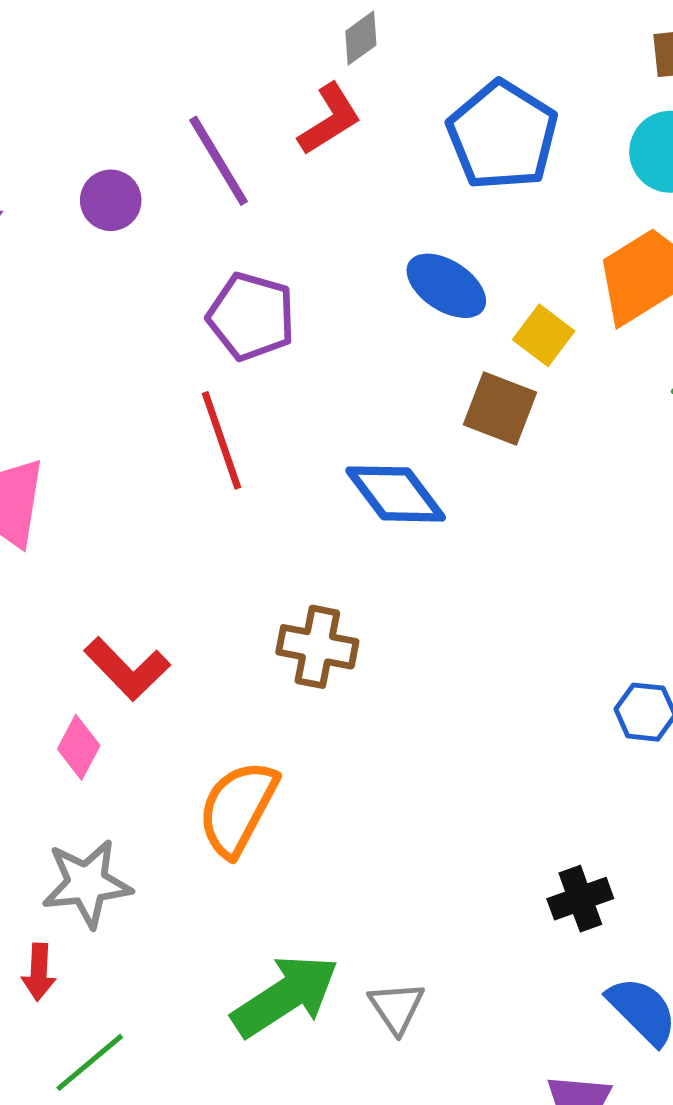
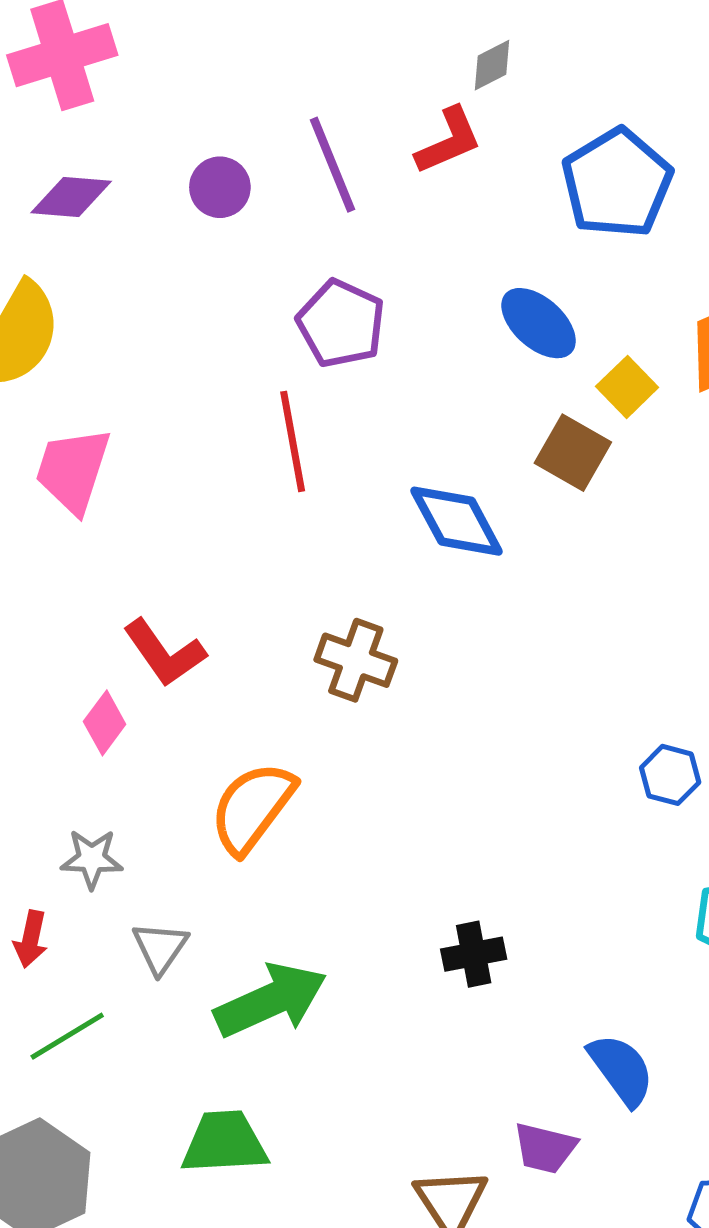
gray star: (87, 883) -> (92, 859), size x0.7
black cross: (580, 899) -> (474, 954), moved
gray triangle: (396, 1007) -> (160, 948), moved

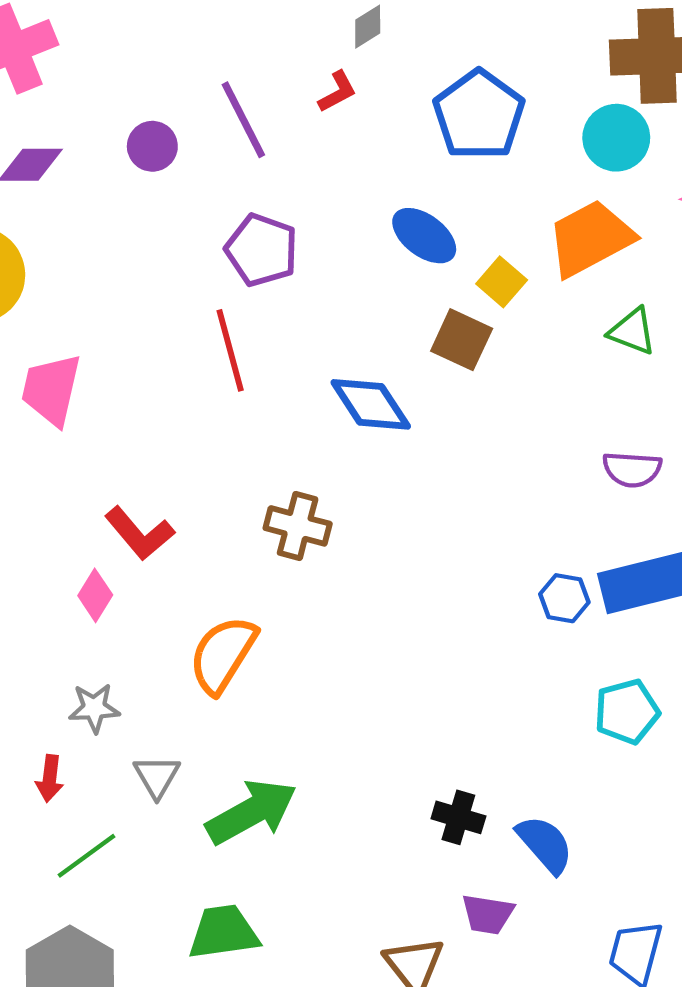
red L-shape: (449, 141) -> (337, 92), size x0.7
black cross: (474, 954) -> (458, 817), moved, turned 33

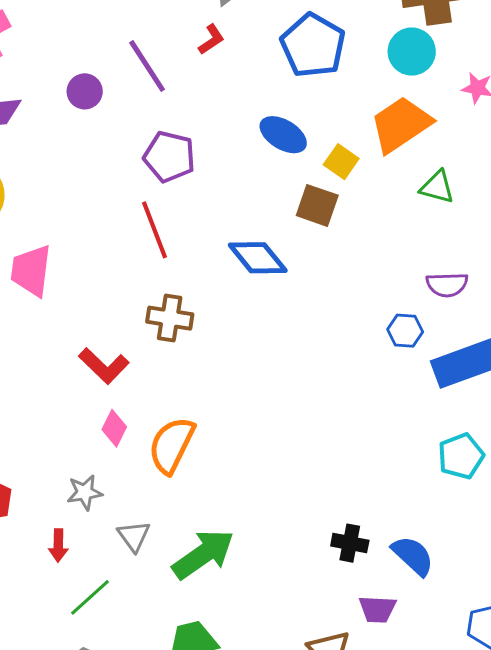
brown cross: (298, 526) -> (170, 318), moved
pink diamond: (95, 595) -> (114, 428), moved
blue hexagon: (564, 598) -> (405, 331), moved

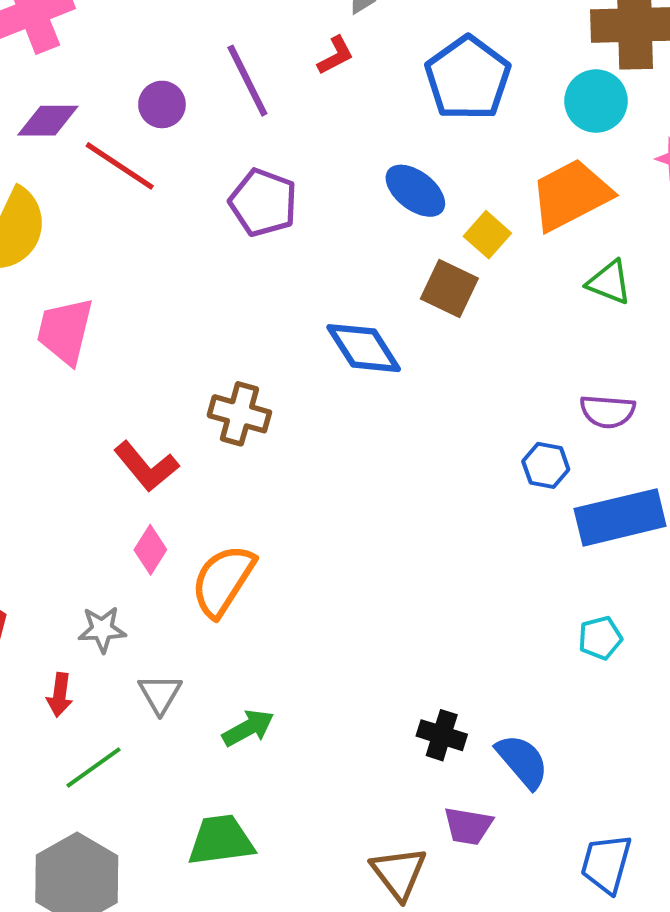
red line: (155, 230) -> (120, 166), moved, turned -42
cyan pentagon: (461, 456) -> (600, 638), size x0.7
green arrow: (203, 554) -> (248, 728), size x0.6

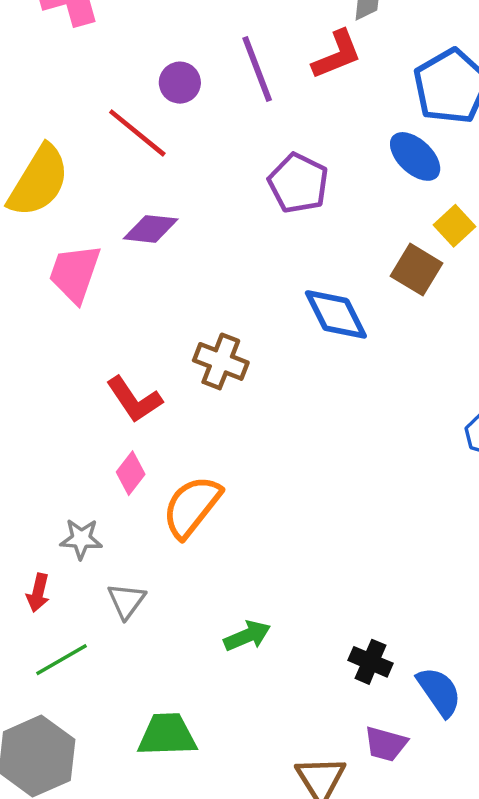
red L-shape: (336, 55) -> (337, 55), size x1.5
purple diamond: (48, 121) -> (151, 229), moved
blue ellipse: (415, 191) -> (415, 156), moved
purple pentagon: (263, 203) -> (298, 183), moved
green arrow: (248, 728) -> (247, 636), moved

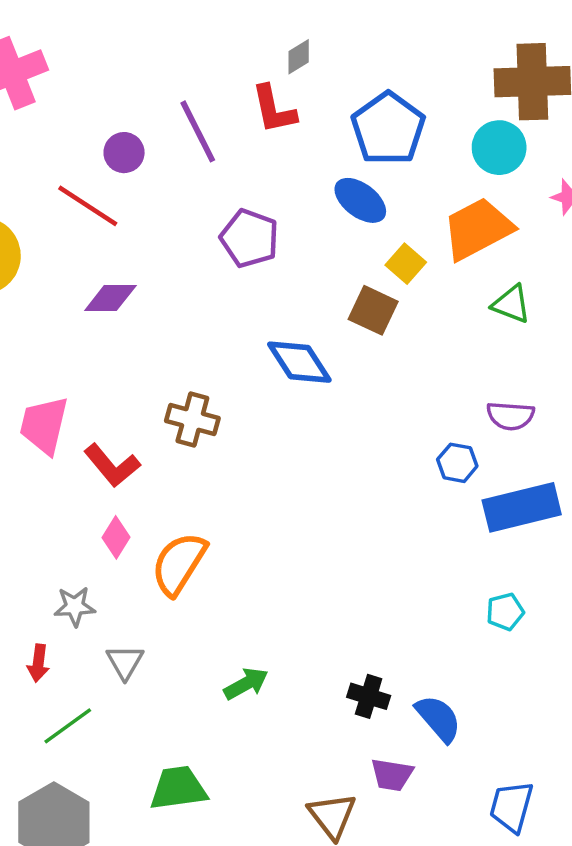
red L-shape: (337, 55) -> (274, 109), turned 106
pink trapezoid: (75, 273) -> (44, 425), moved

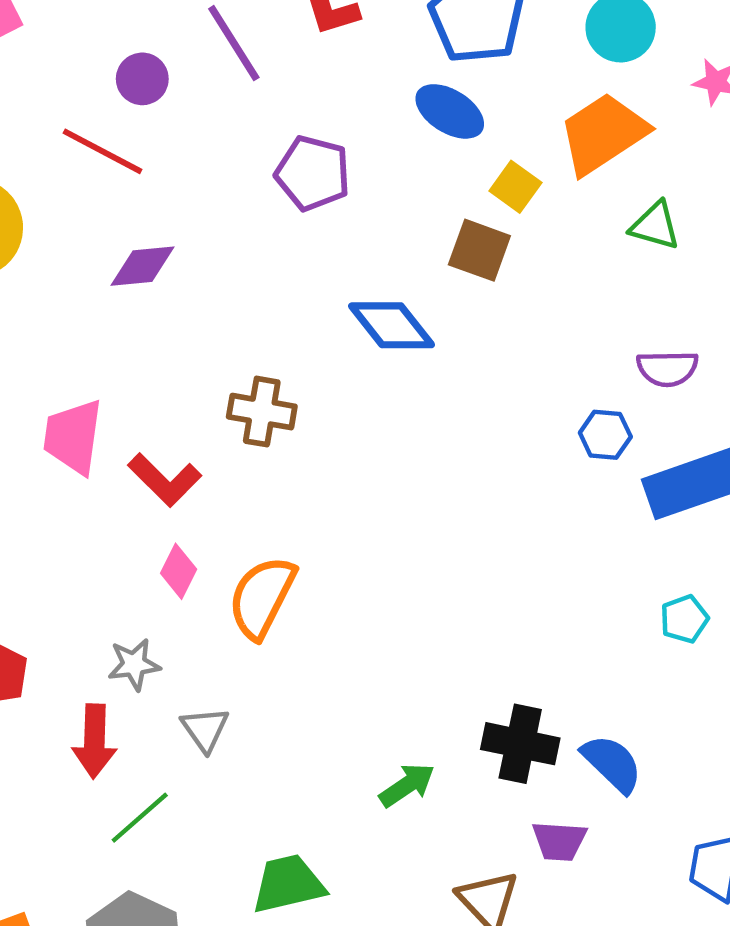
red arrow: (38, 663) -> (94, 741), size x1.5
green arrow: (246, 684) -> (407, 785), moved
black cross: (369, 696) -> (520, 744), size x1.4

